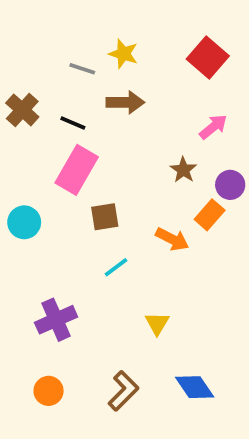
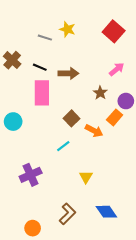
brown arrow: (125, 102) -> (68, 73), moved
pink rectangle: (77, 170) -> (42, 93), turned -30
brown square: (105, 217) -> (72, 118), moved, turned -35
orange circle: (49, 391) -> (33, 228), moved

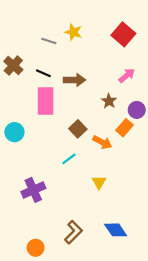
yellow triangle: (86, 177) -> (99, 182), moved

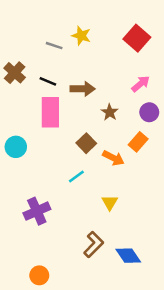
brown star: (109, 101) -> (110, 112), moved
purple circle: (137, 110) -> (149, 112), moved
brown L-shape: (73, 232) -> (94, 244), moved

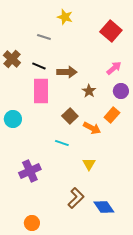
yellow star: (81, 36) -> (65, 17), moved
cyan line: (76, 177) -> (62, 143), turned 56

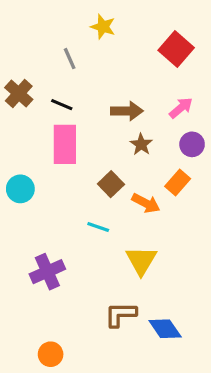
gray line: (44, 37) -> (70, 59), turned 48
brown arrow: (67, 72) -> (127, 111), moved
yellow triangle: (89, 164) -> (141, 260), size x1.5
brown L-shape: (76, 198) -> (120, 314), turned -135

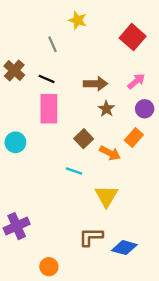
purple cross: (47, 272) -> (17, 226), moved
blue diamond: (165, 329) -> (124, 248), turned -40
orange circle: (51, 354) -> (49, 267), moved

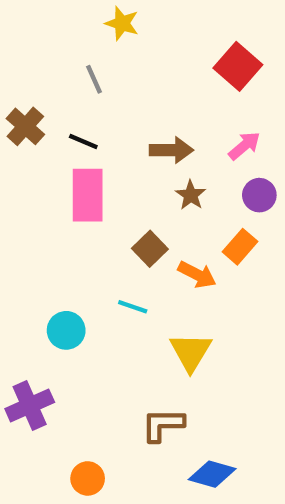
yellow star: (78, 20) -> (122, 23), moved
cyan circle: (15, 142) -> (66, 330), moved
blue diamond: (124, 248) -> (212, 474), moved

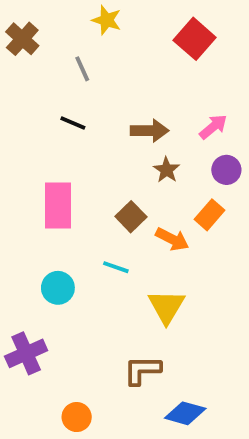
red square: (238, 66) -> (195, 39), moved
brown cross: (25, 126) -> (22, 39), moved
pink rectangle: (88, 195) -> (58, 205), moved

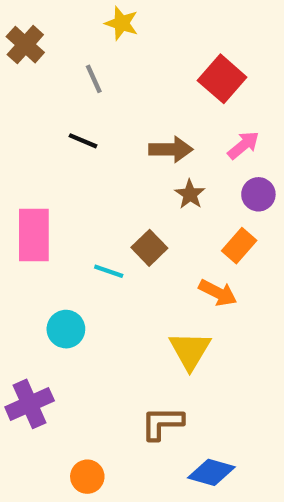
red square: (195, 39) -> (222, 79), moved
pink rectangle: (58, 205) -> (34, 235), moved
orange arrow: (172, 239) -> (218, 293), moved
cyan line: (116, 267) -> (109, 271), moved

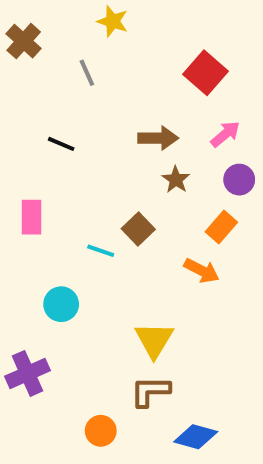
black line: (83, 141) -> (61, 144), moved
pink rectangle: (34, 235) -> (31, 217), size x0.7
yellow triangle: (190, 350) -> (154, 340), moved
orange circle: (87, 477) -> (101, 431), moved

